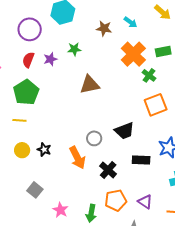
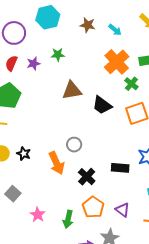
brown star: (104, 28) -> (88, 25), moved
black trapezoid: (124, 131) -> (102, 105), moved, turned 55
orange pentagon: (116, 200) -> (93, 207), turned -30

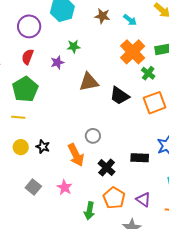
purple star: (33, 64) -> (57, 62), moved
pink star: (38, 215) -> (65, 187), moved

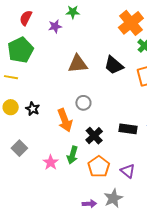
brown triangle: (89, 82) -> (78, 64), moved
pink star: (65, 187) -> (51, 162), moved
green arrow: (89, 211) -> (72, 155), moved

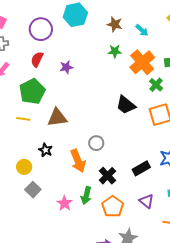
green star: (73, 12) -> (115, 51), moved
brown triangle: (78, 64) -> (57, 118), moved
yellow circle: (11, 107) -> (24, 167), moved
black rectangle: (128, 129) -> (141, 168), turned -36
purple triangle: (128, 171) -> (147, 201), moved

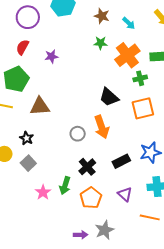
green cross: (156, 85) -> (140, 78), turned 32
orange arrow: (78, 161) -> (102, 127), moved
gray square: (33, 190) -> (28, 163), moved

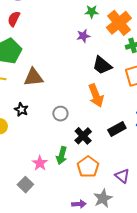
purple star: (51, 56) -> (83, 36), moved
gray circle: (78, 134) -> (60, 114), moved
gray square: (28, 163) -> (25, 185), moved
purple triangle: (125, 194) -> (122, 176), moved

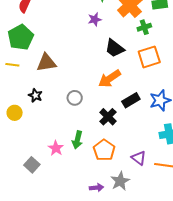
orange arrow: (96, 96) -> (110, 79), turned 80
black rectangle: (117, 129) -> (131, 100), moved
black cross: (83, 136) -> (108, 117), moved
gray square: (25, 185) -> (32, 165), moved

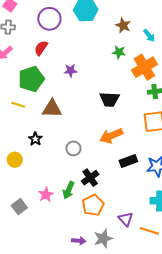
purple star: (95, 19) -> (71, 71), moved
black trapezoid: (115, 48) -> (109, 99), moved, turned -45
yellow circle: (15, 113) -> (15, 160), moved
black cross: (108, 117) -> (90, 178), moved

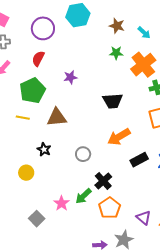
green arrow: (69, 190) -> (83, 196), turned 30

